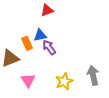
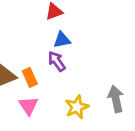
blue triangle: (40, 35) -> (62, 40), moved
orange rectangle: (27, 43) -> (30, 77), moved

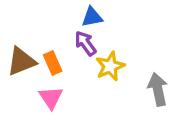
yellow star: (77, 107) -> (110, 66), moved

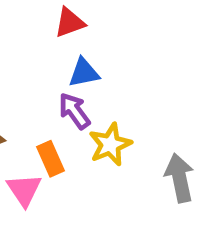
orange rectangle: (53, 63) -> (50, 159), moved

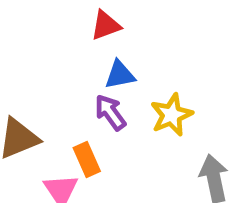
yellow star: (110, 144) -> (172, 115), moved

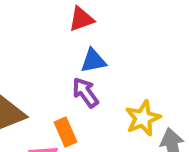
yellow star: (172, 115) -> (143, 118), moved

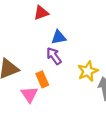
red triangle: (81, 19) -> (41, 13), moved

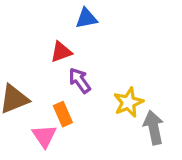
red triangle: (41, 13) -> (61, 52), moved
blue triangle: (59, 37) -> (86, 18), moved

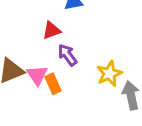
pink triangle: (44, 136) -> (37, 75), moved

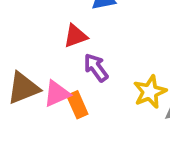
pink triangle: (37, 75) -> (57, 94), turned 40

